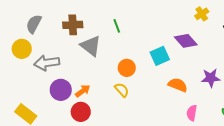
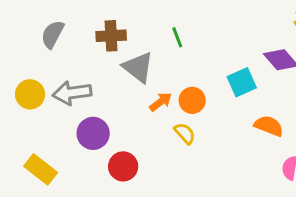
yellow circle: (22, 49) -> (30, 94), moved
orange arrow: (83, 91) -> (161, 102), moved

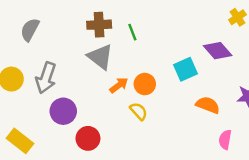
brown cross: (111, 36) -> (99, 25), moved
gray arrow: (72, 93) -> (46, 78), turned -64

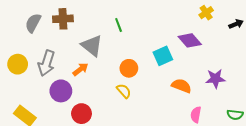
brown cross: (99, 25) -> (63, 19), moved
orange arrow: (119, 85) -> (80, 69), moved

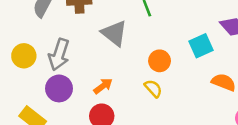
orange arrow: (80, 69) -> (103, 86), moved
purple circle: (61, 91) -> (59, 88), moved

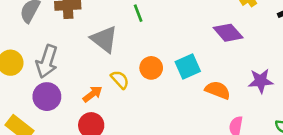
cyan square: (201, 46) -> (188, 67), moved
yellow semicircle: (153, 88) -> (120, 80), moved

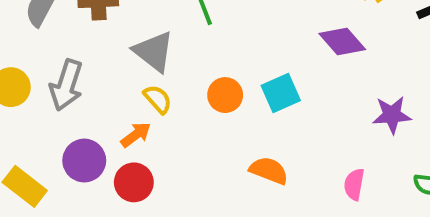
yellow semicircle: (120, 80) -> (158, 99), moved
orange semicircle: (218, 90) -> (269, 170), moved
purple circle: (47, 97) -> (84, 161), moved

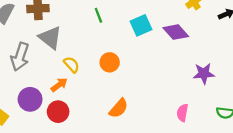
gray triangle: (154, 51) -> (50, 38), moved
cyan square: (281, 93) -> (141, 25), moved
orange semicircle: (269, 170) -> (119, 108), moved, turned 110

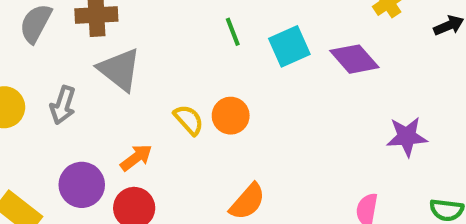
green line: (98, 15) -> (233, 32), moved
gray arrow: (20, 57) -> (63, 105), size x0.7
yellow semicircle: (72, 65) -> (189, 120), moved

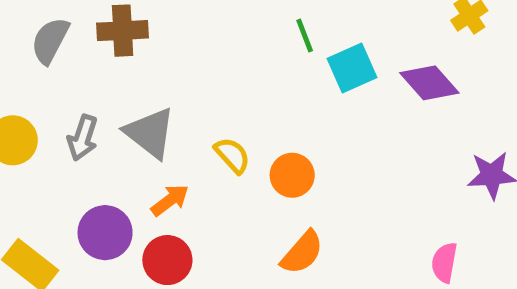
green line: (233, 32) -> (305, 36), moved
gray triangle: (119, 69) -> (150, 133), moved
orange circle: (231, 116) -> (292, 175), moved

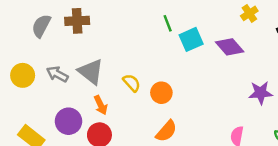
gray arrow: (83, 138) -> (57, 74), turned 100
orange arrow: (170, 200) -> (101, 105), turned 102

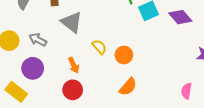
gray triangle: (91, 72) -> (72, 22), moved
purple circle: (68, 121) -> (33, 68), moved

